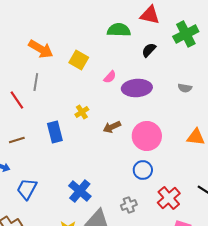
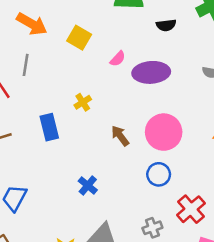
black semicircle: (149, 50) -> (166, 25), turned -140
brown arrow: (112, 127) -> (120, 136), moved, turned 78
blue cross: (80, 191) -> (88, 186), moved, size x0.7
gray cross: (129, 205) -> (152, 228), moved

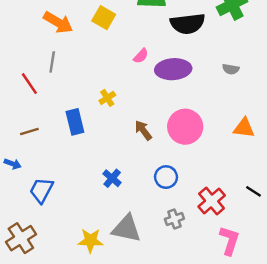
black semicircle: (166, 25) -> (188, 24), size x1.8
yellow square: (79, 38) -> (104, 18), moved
blue circle: (159, 174) -> (166, 177), moved

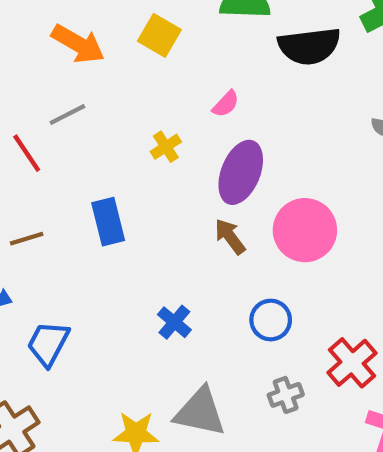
gray line: (52, 62) -> (67, 115), turned 54
purple ellipse: (173, 69) -> (241, 172), moved, turned -64
yellow cross: (107, 98) -> (166, 147), moved

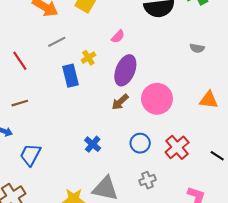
gray line: (67, 115) -> (57, 42), moved
blue rectangle: (108, 222) -> (70, 76), moved
brown arrow: (230, 237) -> (120, 102), turned -96
red cross: (352, 363) -> (177, 147), moved

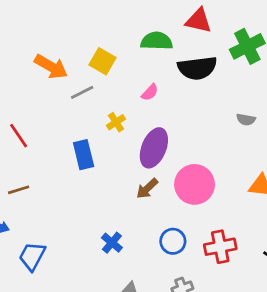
pink semicircle: (118, 37) -> (150, 92), moved
gray line: (57, 42) -> (82, 92), moved
yellow cross: (88, 58) -> (116, 122), moved
red cross: (177, 147) -> (220, 247), turned 30

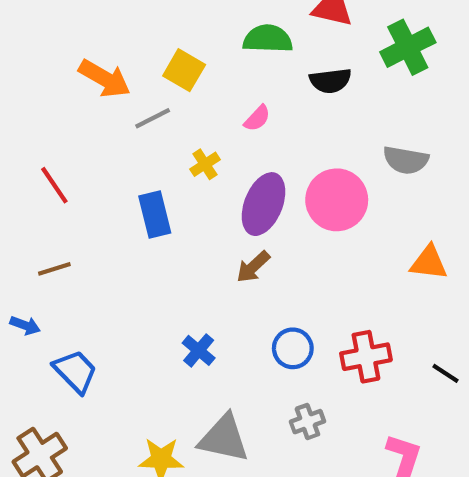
black semicircle: (197, 68) -> (330, 81), size x0.7
gray semicircle: (246, 119) -> (406, 160), size x1.5
pink circle: (195, 184) -> (337, 200), moved
blue trapezoid: (32, 256) -> (75, 371), turned 108

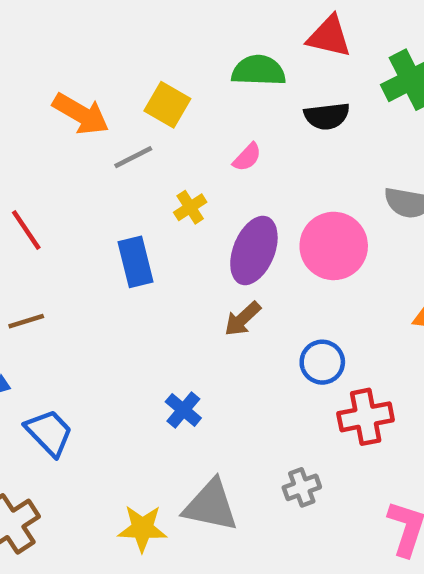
blue circle: (293, 348) -> (322, 362), moved

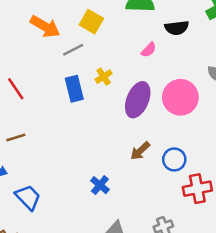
pink semicircle: (247, 157) -> (149, 50), moved
blue rectangle: (136, 262) -> (74, 89), moved
brown arrow: (243, 319) -> (140, 151), moved

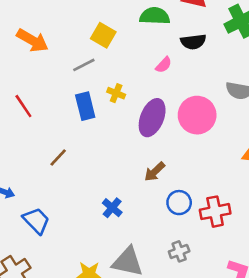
orange arrow: (45, 27) -> (32, 40), moved
yellow cross: (104, 77) -> (116, 93), turned -35
brown line: (16, 138) -> (58, 158), moved, turned -30
blue circle: (174, 159) -> (179, 203), moved

